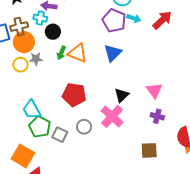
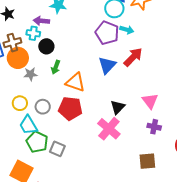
red arrow: (162, 20) -> (133, 57), moved
orange triangle: (77, 53) -> (75, 82), moved
yellow circle: (20, 65) -> (20, 103), moved
gray circle: (84, 127) -> (43, 107), moved

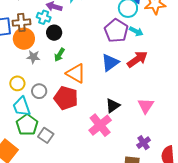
purple cross: (154, 127) -> (144, 143), moved, turned 32

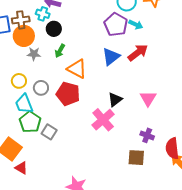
purple cross: (144, 143) -> (147, 135), turned -32

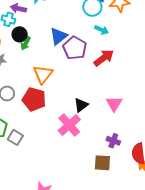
purple pentagon: (116, 25) -> (75, 48), moved
green arrow: (60, 51) -> (26, 43), moved
blue triangle: (111, 57) -> (59, 36), moved
orange triangle: (77, 69) -> (43, 74), turned 40

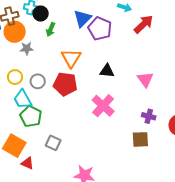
black circle: (20, 34) -> (41, 14), moved
red arrow: (104, 58) -> (144, 24), moved
black triangle: (81, 105) -> (107, 71), moved, turned 49
gray square: (15, 137) -> (53, 143), moved

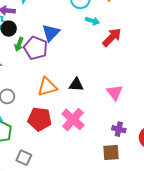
purple pentagon: (100, 29) -> (36, 48), moved
orange triangle: (71, 58) -> (47, 87), moved, turned 45
red pentagon: (65, 84) -> (40, 119), moved

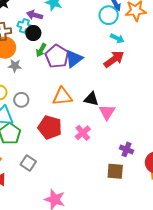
blue triangle: (51, 33) -> (74, 59), moved
red arrow: (112, 37) -> (114, 59), moved
pink triangle: (115, 92) -> (107, 112), moved
pink cross: (73, 119) -> (83, 133), size x0.7

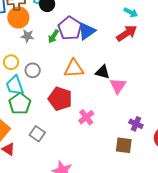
green arrow: (41, 50) -> (53, 36), moved
pink cross: (83, 133) -> (86, 117), moved

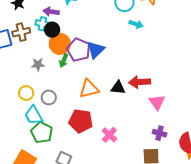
orange circle: (18, 18) -> (60, 44), moved
red arrow: (127, 33) -> (140, 82), moved, turned -140
pink triangle: (118, 86) -> (157, 102), moved

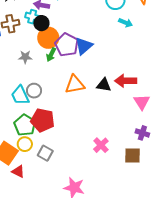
yellow circle: (26, 93) -> (25, 144), moved
cyan trapezoid: (34, 115) -> (20, 95), moved
red pentagon: (81, 121) -> (43, 120), moved
pink cross: (109, 135) -> (101, 145), moved

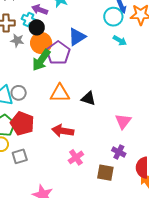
blue triangle: (84, 46) -> (77, 37), moved
green arrow: (51, 55) -> (41, 60), size x1.6
gray star: (25, 57) -> (17, 40), moved
red arrow: (126, 81) -> (63, 131), moved
gray square: (45, 153) -> (20, 156), turned 35

